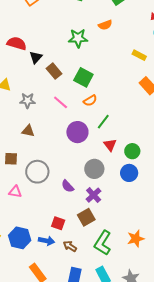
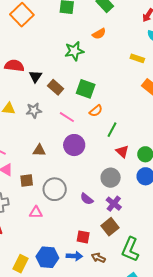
gray star: (28, 101) -> (34, 110), moved
purple circle: (77, 132) -> (74, 145), moved

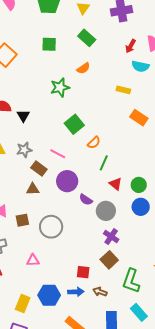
brown rectangle: (56, 87) -> (39, 169), moved
green square: (86, 89) -> (74, 124), turned 36
orange semicircle: (96, 111) -> (94, 143), moved
purple semicircle: (87, 199) -> (86, 200), moved
pink triangle: (36, 212) -> (33, 260), moved

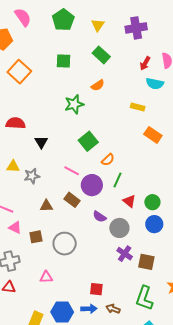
black triangle: (23, 116) -> (41, 142), moved
gray star: (24, 150) -> (32, 176), moved
brown rectangle: (39, 169) -> (72, 200), moved
purple circle: (67, 181) -> (92, 185), moved
brown square: (109, 260) -> (146, 262), moved, turned -36

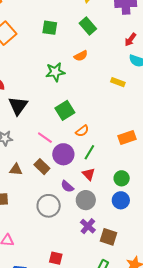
orange rectangle: (153, 135) -> (127, 137), moved, turned -60
black triangle: (41, 142) -> (18, 106), size x1.5
red triangle: (129, 201) -> (89, 174), moved
gray circle: (65, 244) -> (49, 206), moved

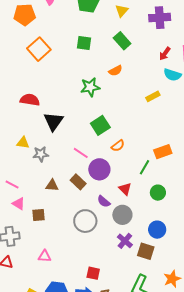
yellow rectangle: (118, 82) -> (153, 96), turned -48
green line: (89, 152) -> (144, 167), moved
blue circle: (121, 200) -> (157, 230), moved

